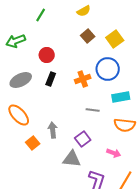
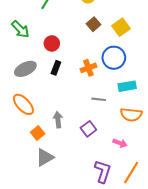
green arrow: (16, 41) -> (20, 29), turned -114
gray triangle: (72, 159) -> (45, 157), moved, turned -36

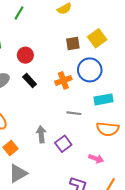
brown square: (94, 24) -> (73, 44), moved, turned 32
black rectangle: (56, 68) -> (30, 80), turned -64
gray arrow: (58, 120) -> (41, 134), moved

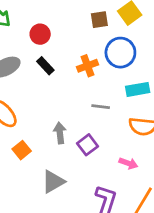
gray triangle: (18, 173) -> (53, 182), moved

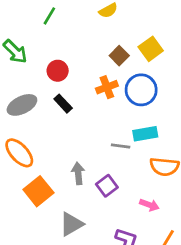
brown square: (99, 20) -> (119, 56), turned -36
orange cross: (88, 66) -> (107, 87), moved
cyan rectangle: (138, 89) -> (145, 134), moved
orange square: (22, 150) -> (38, 191), size x1.5

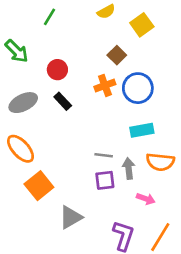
yellow square: (151, 49) -> (142, 25), moved
gray line: (121, 146) -> (104, 155), moved
gray arrow: (78, 173) -> (129, 168), moved
purple square: (107, 186) -> (105, 180), turned 30

